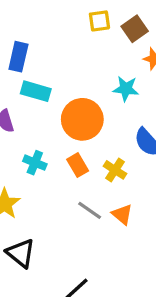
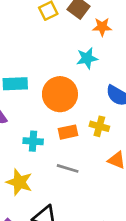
orange rectangle: (78, 165) -> (68, 132), turned -54
gray line: (90, 210) -> (68, 168), moved

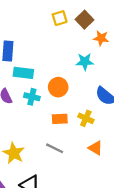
orange circle: (60, 94) -> (58, 87), size x0.7
cyan cross: (33, 141) -> (32, 97), moved

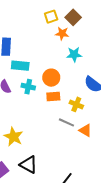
orange star: (101, 38) -> (62, 33), moved
orange rectangle: (60, 119) -> (53, 97), moved
gray line: (55, 148) -> (66, 122), moved

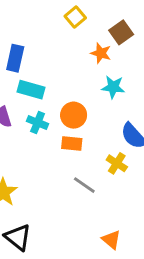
yellow square: (51, 17) -> (75, 17), moved, turned -32
yellow cross: (76, 104) -> (117, 163), moved
orange triangle: (85, 130) -> (111, 240), moved

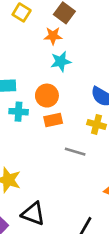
cyan star: (113, 87) -> (61, 62), moved

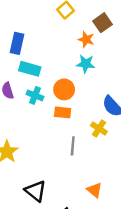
gray line: (75, 152) -> (73, 146), turned 60
black triangle: (33, 214) -> (36, 191), moved

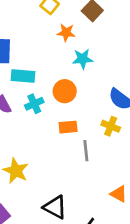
orange star: (86, 39) -> (66, 33), moved
cyan cross: (35, 95) -> (34, 104), turned -35
orange rectangle: (63, 112) -> (68, 127), moved

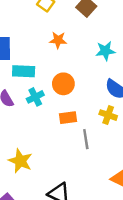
orange star: (66, 33) -> (58, 40), moved
cyan star: (83, 59) -> (105, 51), moved

